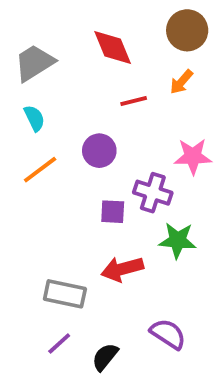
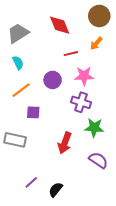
pink star: (193, 156) -> (84, 76), moved
purple square: (113, 212) -> (33, 112), moved
red arrow: (122, 269) -> (65, 143), turned -55
gray rectangle: (65, 294) -> (15, 140), moved
purple semicircle: (168, 334) -> (98, 160), moved

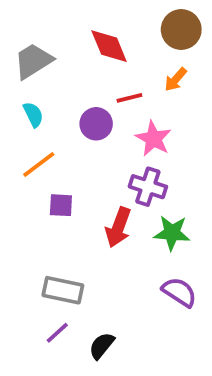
pink star: (84, 76) -> (153, 139), turned 30
purple circle: (53, 80) -> (96, 124), moved
gray rectangle: (15, 140) -> (63, 290), moved
red arrow: (65, 143) -> (118, 227), moved

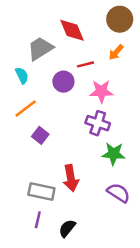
gray trapezoid: (33, 61) -> (40, 49), moved
pink star: (153, 139) -> (101, 91), turned -30
purple square: (61, 205) -> (40, 135), turned 35
red arrow: (118, 227) -> (71, 178), moved, turned -30
purple line: (57, 333) -> (38, 220), turned -35

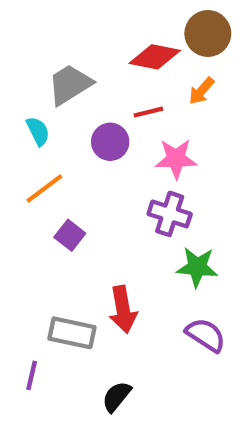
red diamond: (72, 30) -> (155, 57), moved, turned -56
purple line: (38, 220) -> (32, 375), moved

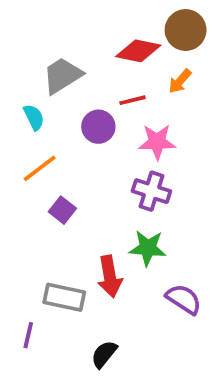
green star: (197, 267) -> (148, 248), moved

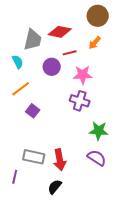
red diamond: (138, 51) -> (60, 32), moved
gray trapezoid: (62, 75) -> (33, 40), turned 135
green star: (148, 248) -> (99, 131), moved
red arrow: (110, 276) -> (60, 160), moved

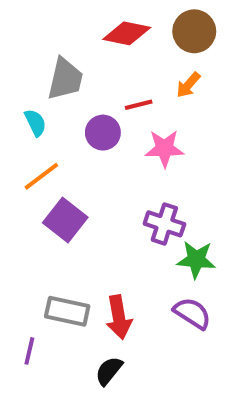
red diamond: (60, 32) -> (127, 33), moved
purple cross: (80, 101) -> (164, 224), moved
purple square: (33, 111) -> (65, 220), size x1.5

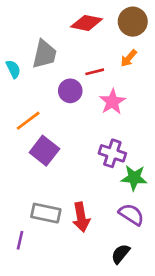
cyan semicircle: (35, 123) -> (13, 69), moved
pink star: (164, 148) -> (112, 102), turned -30
black semicircle: (109, 371) -> (120, 254), moved

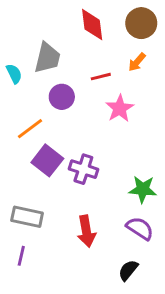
red diamond: (87, 23) -> (92, 25), turned 72
purple circle: (70, 91) -> (62, 97), moved
purple cross: (112, 153) -> (83, 169), moved
gray rectangle: (46, 213) -> (27, 217), moved

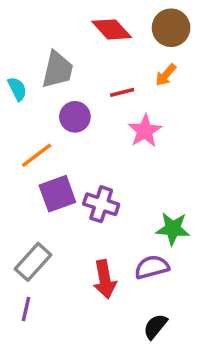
red diamond: (92, 25) -> (112, 29), turned -36
purple square: (47, 160) -> (57, 194), turned 32
gray rectangle: (27, 217) -> (33, 262), turned -60
purple semicircle: (140, 228) -> (152, 267), moved, turned -48

